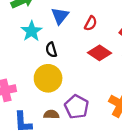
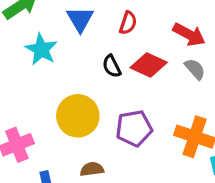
black semicircle: (51, 50) -> (112, 66), moved
purple pentagon: (77, 107) -> (134, 128), moved, turned -30

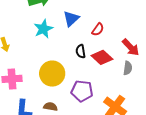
gray semicircle: (195, 69) -> (128, 68), turned 32

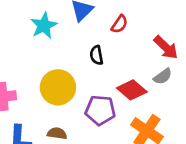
red diamond: (102, 57) -> (132, 90), moved
gray semicircle: (128, 68) -> (163, 77), turned 48

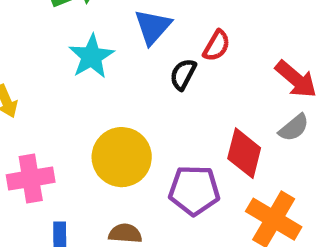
black semicircle: (96, 55) -> (183, 74), moved, turned 42
red diamond: (132, 90) -> (244, 153), turned 68

